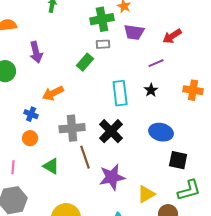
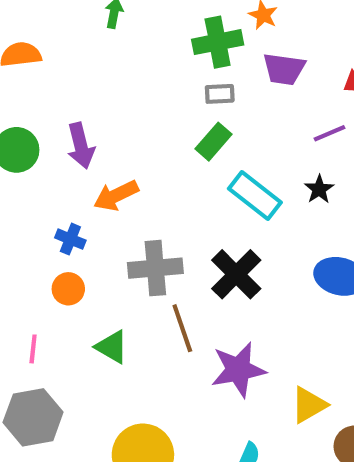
purple arrow: (36, 52) -> (81, 146), moved
green rectangle: (85, 62) -> (213, 142), moved
cyan rectangle: (120, 93) -> (255, 196), turned -45

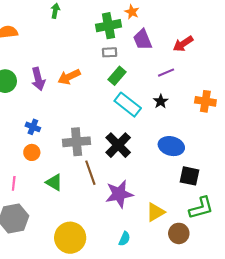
purple trapezoid: (284, 69) -> (143, 40), turned 60
green rectangle: (213, 142) -> (117, 76), moved
orange arrow: (116, 196) -> (69, 77), moved

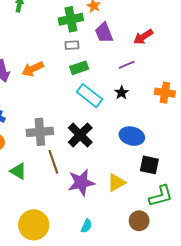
green rectangle: (117, 76) -> (79, 68), turned 30
yellow triangle: (155, 212) -> (116, 183), moved

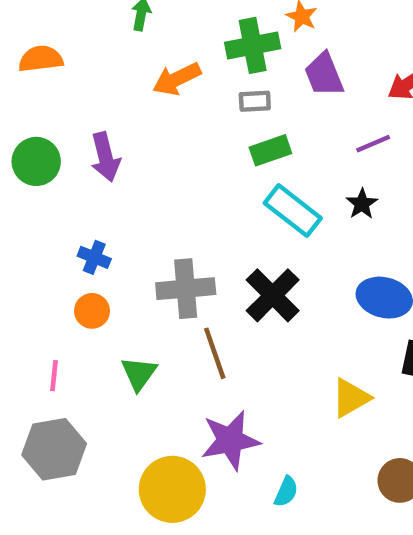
orange arrow: (33, 69) -> (177, 79), moved
green triangle: (18, 171) -> (139, 373), turned 36
purple star: (81, 183) -> (230, 440), moved

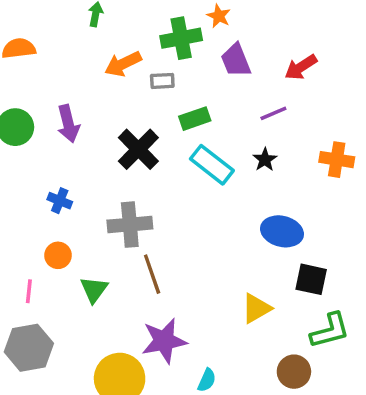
gray rectangle: (255, 101) -> (162, 81), moved
black cross: (273, 295) -> (138, 149), moved
orange circle: (92, 311) -> (58, 255), moved

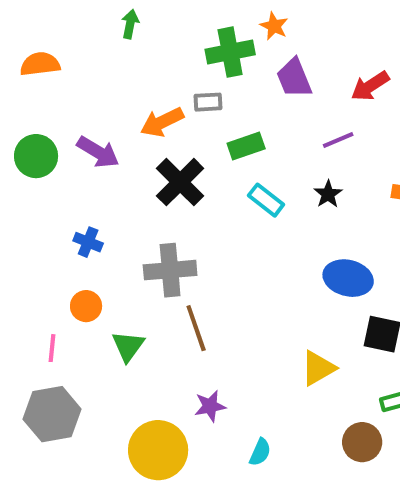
orange arrow: (123, 64) -> (162, 122), moved
purple arrow: (68, 124) -> (98, 152), turned -45
cyan rectangle: (212, 165) -> (266, 200), size x0.7
purple star: (164, 341) -> (210, 406), size x0.6

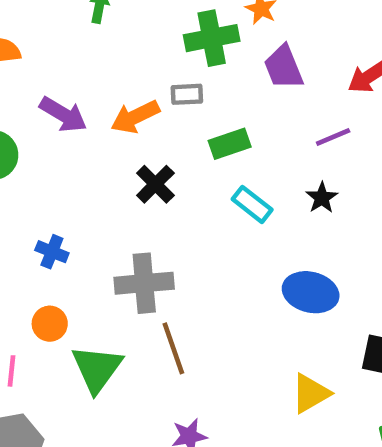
purple arrow: (98, 152) -> (63, 115), moved
black cross: (180, 182) -> (155, 184), size x0.7
blue ellipse: (348, 278) -> (311, 292), moved
green triangle: (128, 346) -> (97, 369), size x1.4

